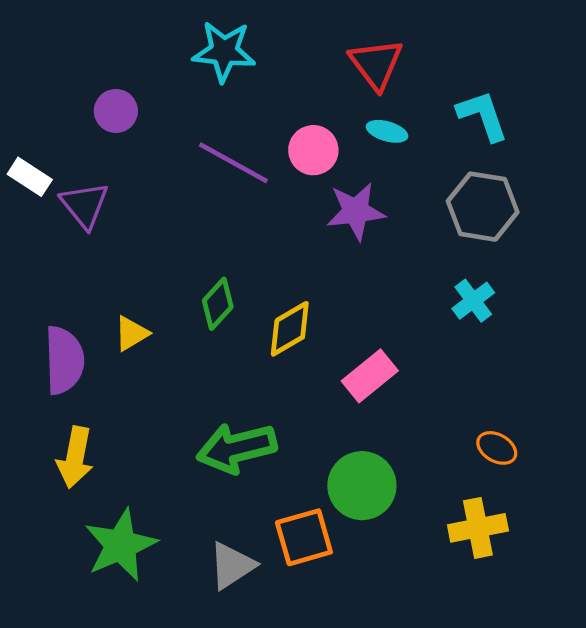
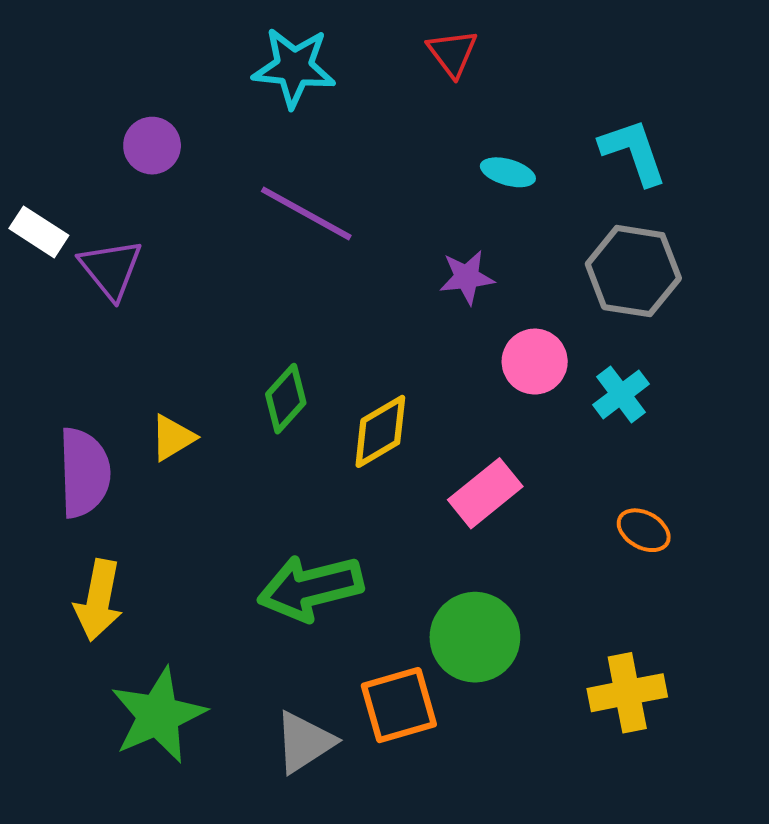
red triangle: (376, 64) -> (452, 53), moved, size x0.7
pink circle: (313, 150) -> (535, 362), moved
purple star: (356, 211) -> (467, 277), size x0.7
orange ellipse: (497, 448) -> (644, 530), moved

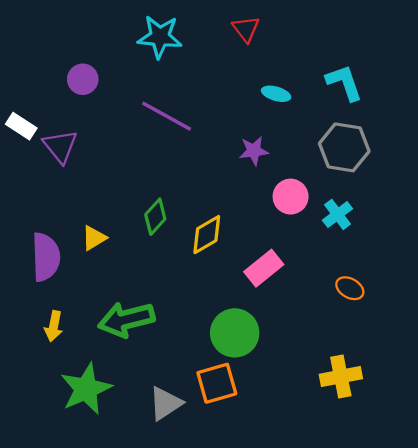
green arrow: (310, 588) -> (126, 320), moved
yellow arrow: (99, 600) -> (54, 326), size x0.7
green circle: (475, 637) -> (235, 333), moved

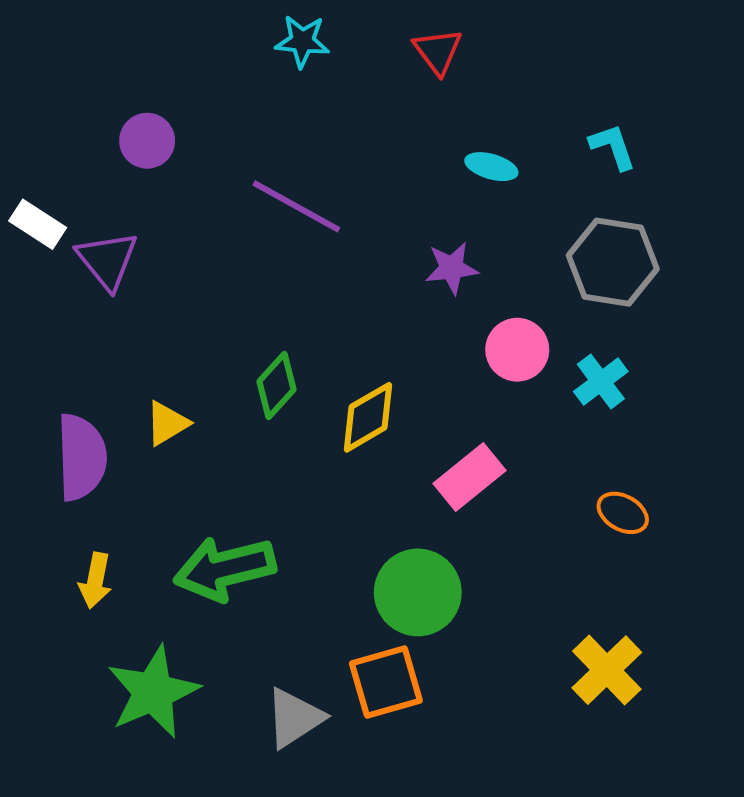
cyan star: (160, 37) -> (302, 41), moved, size x0.7
cyan L-shape: (344, 83) -> (613, 147), size x0.7
yellow cross: (341, 377) -> (607, 670), turned -33

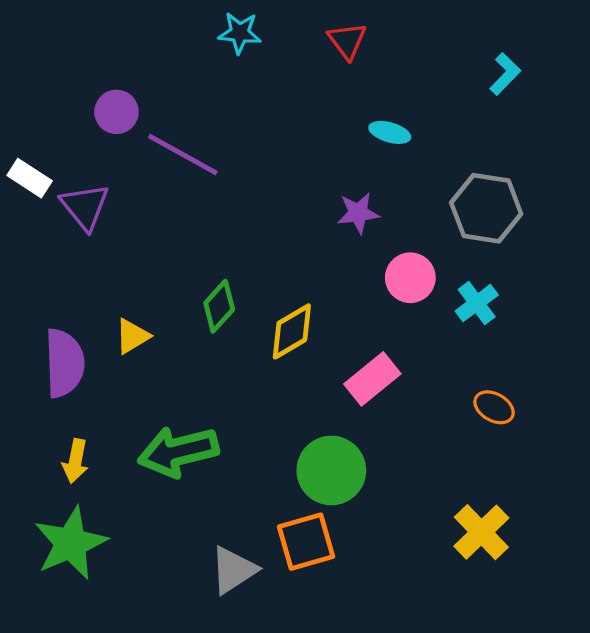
cyan L-shape: (613, 147) -> (505, 74), moved, turned 63
purple line: (296, 206) -> (183, 155), moved
green star: (153, 692) -> (71, 543), moved

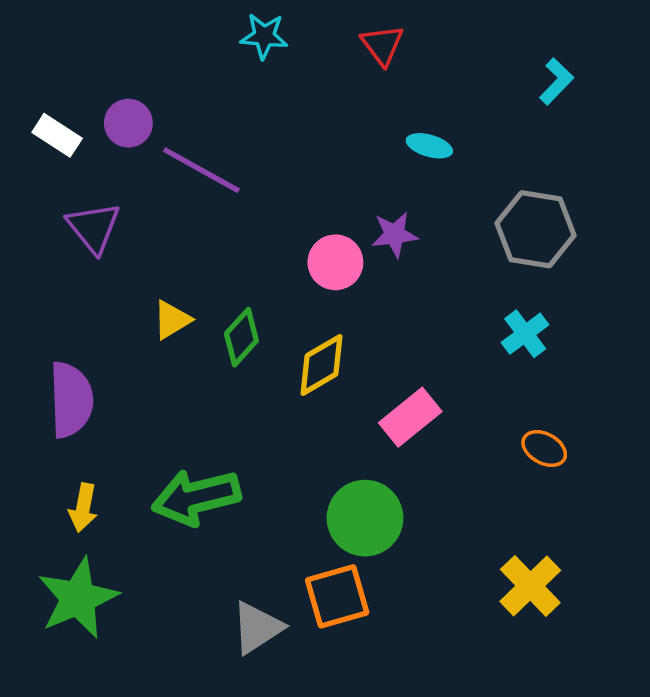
white rectangle: (30, 178) -> (57, 135), moved
pink circle: (410, 278) -> (335, 262), moved
yellow triangle: (132, 336) -> (172, 320), moved

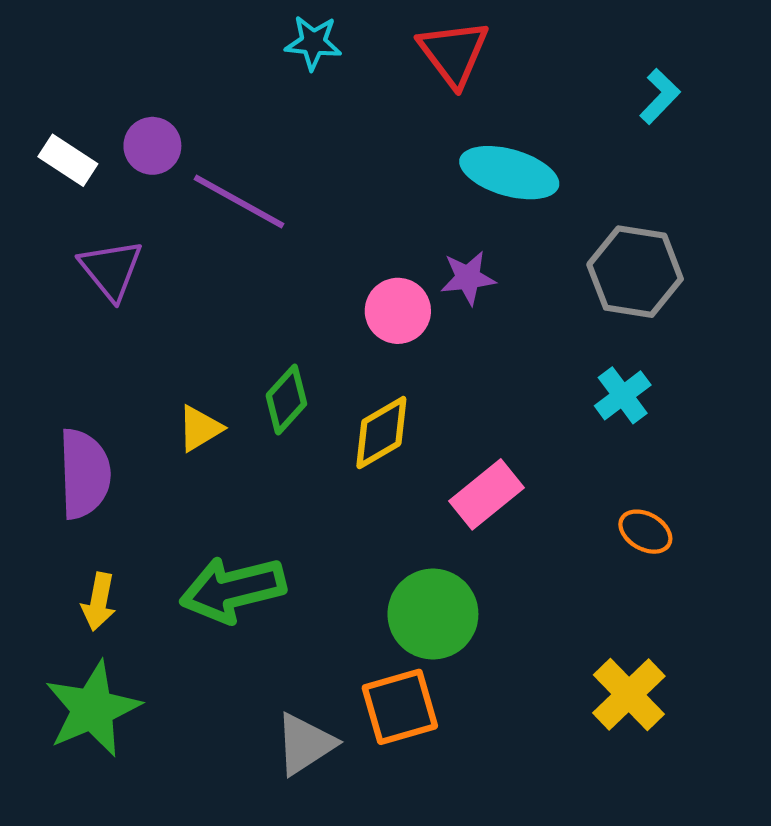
red triangle: (382, 45) -> (454, 53), size x1.4
cyan ellipse: (429, 146) -> (509, 173), size x1.8
yellow triangle: (172, 320) -> (200, 428), moved

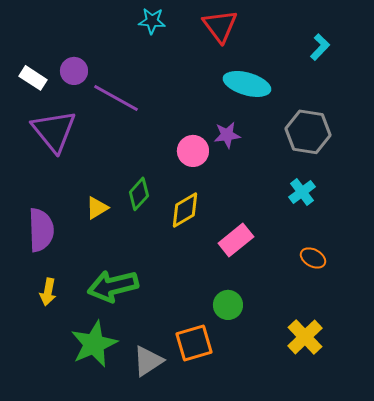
purple triangle: (111, 270) -> (54, 131), size x1.4
green circle: (433, 614) -> (228, 305), moved, size x0.7
green star: (93, 709) -> (94, 344), moved

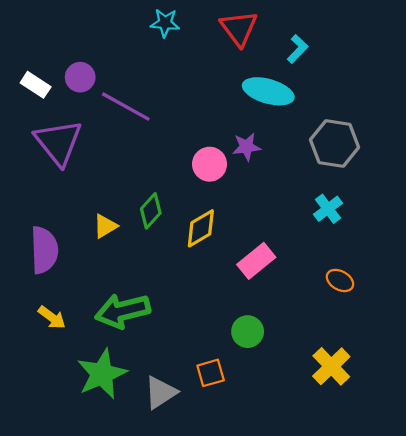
cyan L-shape: (320, 47) -> (298, 49), moved
yellow arrow: (48, 292) -> (52, 317), turned -64
orange square: (194, 343) -> (211, 373), size x0.7

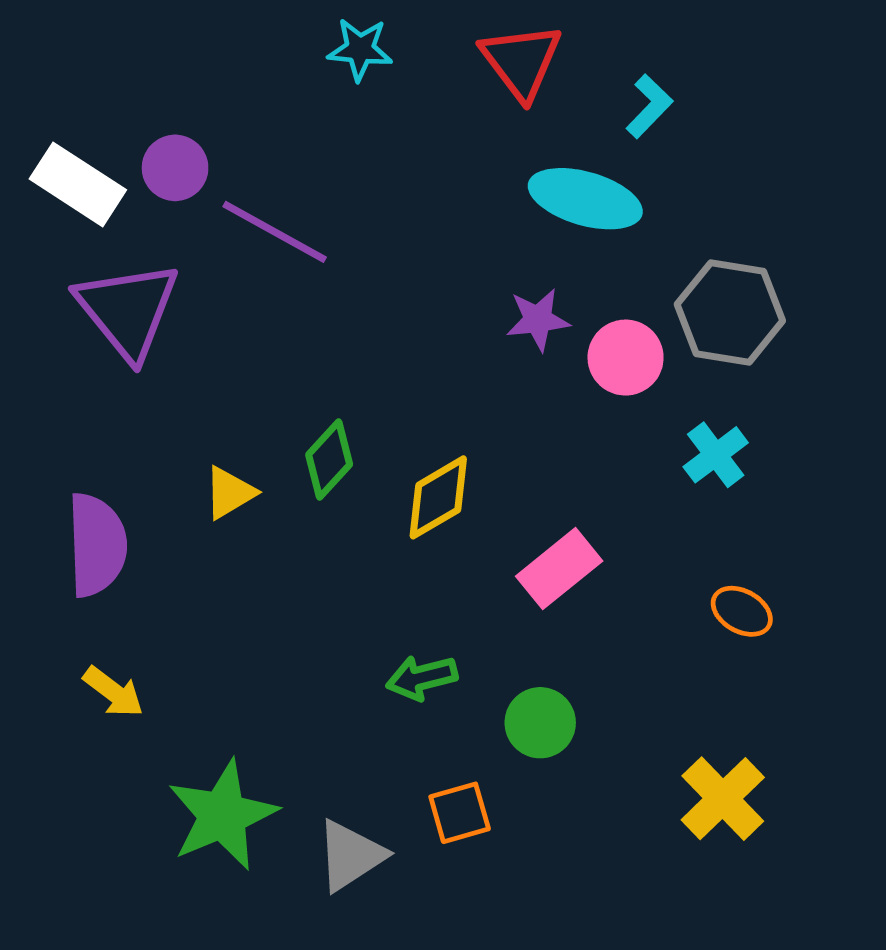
white rectangle: (36, 85) -> (78, 184), size x1.4
pink circle: (210, 164) -> (626, 358), moved
green arrow: (123, 311) -> (422, 678), moved, size x0.6

